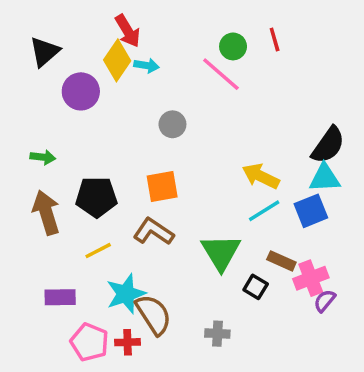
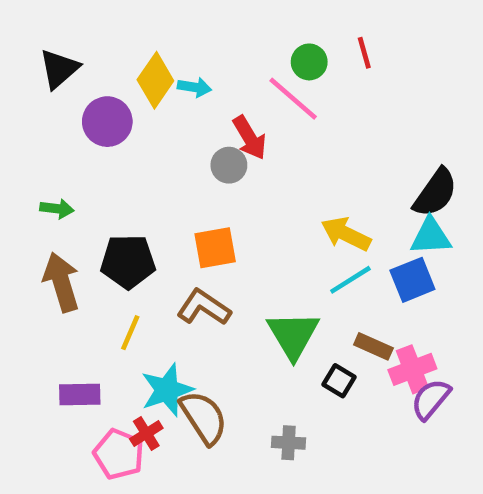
red arrow: (128, 31) -> (250, 138), moved
yellow line: (98, 251) -> (130, 333), turned -40
purple semicircle: (325, 301) -> (431, 399), size x1.4
red cross: (128, 342) -> (146, 434), moved, turned -30

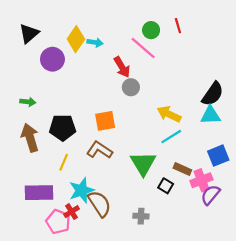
gray circle: (229, 165) -> (131, 87), moved
blue square: (412, 280) -> (218, 156), moved
purple rectangle: (80, 395) -> (39, 193), size x1.4

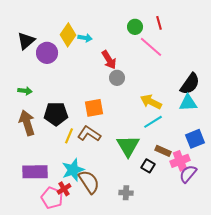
black triangle: (29, 33) -> (26, 41), moved
pink line: (143, 48) -> (151, 47), moved
yellow line: (64, 162) -> (69, 136), moved

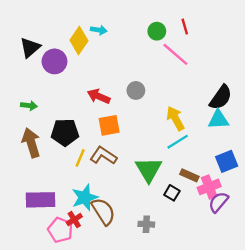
cyan arrow: (85, 38) -> (99, 30), moved
red arrow: (109, 60) -> (99, 96), moved, turned 144
yellow arrow: (151, 102) -> (175, 118), turned 35

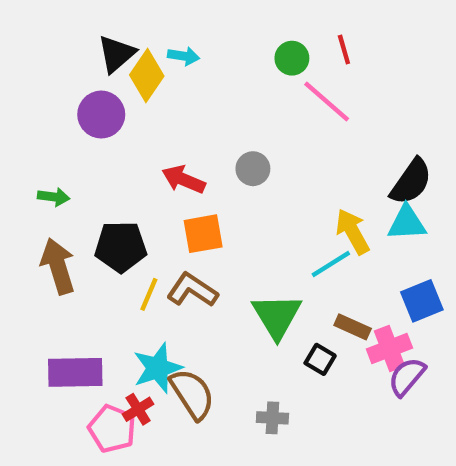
black triangle: (30, 47) -> (116, 54), moved
yellow arrow: (175, 118) -> (353, 232), moved

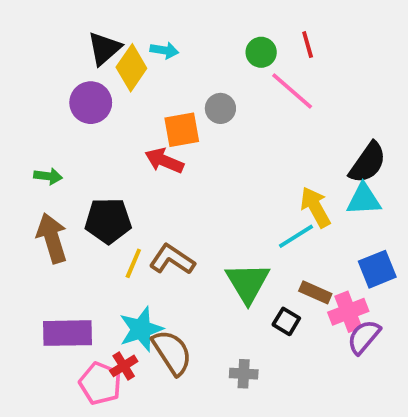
gray circle: (253, 169) -> (220, 108), moved
orange square: (203, 234) -> (182, 130), moved

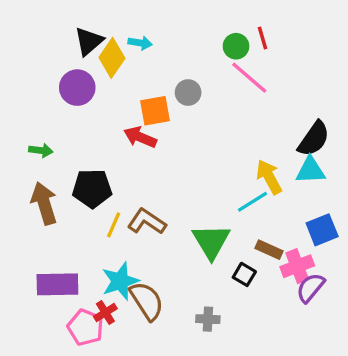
green circle: (261, 52) -> (236, 46), moved

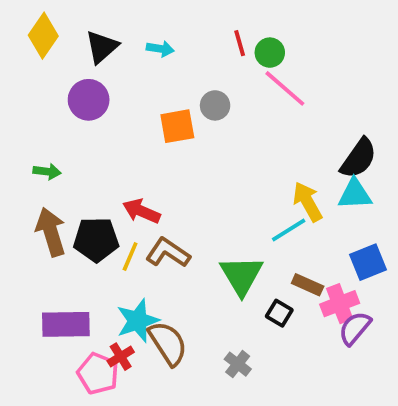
red line: (262, 38) -> (240, 43), moved
yellow diamond: (112, 58) -> (43, 36), moved
red arrow: (140, 137) -> (141, 211), moved
black pentagon: (92, 188) -> (96, 239), moved
gray cross: (208, 319) -> (238, 364), turned 35

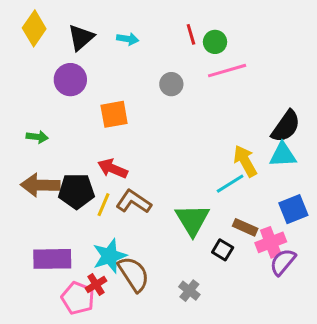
pink line: (285, 88) -> (227, 71), turned -57
orange square: (177, 126) -> (114, 114), moved
brown arrow: (51, 232) -> (40, 185), turned -72

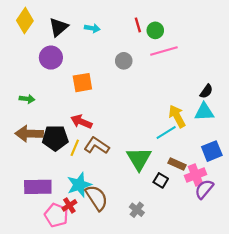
black semicircle: (286, 126) -> (206, 91), size x0.6

